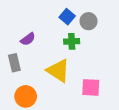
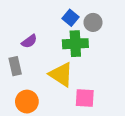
green cross: (72, 41) -> (75, 44), size x1.5
pink square: (91, 87) -> (85, 98), moved

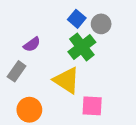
green cross: (75, 44) -> (82, 47), turned -35
gray rectangle: (15, 66) -> (17, 71), turned 48

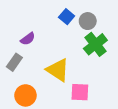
green cross: (82, 47) -> (95, 44), moved

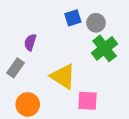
blue square: (67, 17) -> (73, 18), turned 32
purple semicircle: (28, 39) -> (30, 42), turned 144

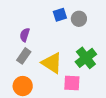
green cross: (105, 48) -> (86, 58), moved
gray rectangle: (16, 68) -> (24, 56), moved

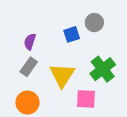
blue square: (60, 15) -> (72, 34), moved
yellow triangle: (52, 63) -> (62, 75), turned 30

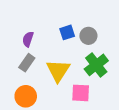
gray circle: (94, 23) -> (88, 36), moved

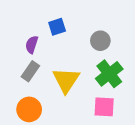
blue square: (67, 32) -> (57, 27), moved
pink square: (81, 93) -> (104, 107), moved

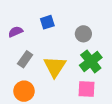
purple semicircle: (32, 45) -> (16, 32), moved, turned 48

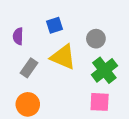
purple semicircle: (16, 32) -> (18, 36), turned -64
yellow triangle: (55, 67) -> (63, 57), moved, turned -40

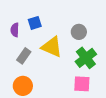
blue square: (55, 25) -> (35, 23), moved

